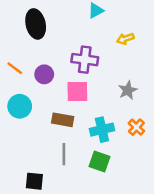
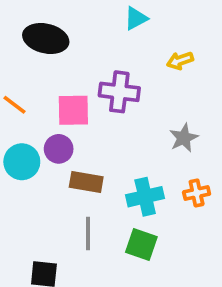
black ellipse: (36, 24) -> (46, 39), turned -64
purple circle: (44, 74) -> (59, 149), moved
pink square: (77, 92) -> (73, 110), moved
orange cross: (136, 127) -> (197, 193), turned 35

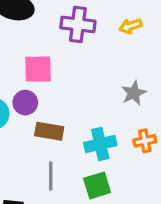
purple cross: (119, 92) -> (78, 24), moved
green square: (141, 245) -> (97, 185), turned -36

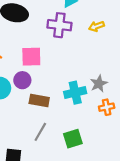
gray star: (134, 93) -> (99, 84), moved
cyan cross: (100, 144) -> (75, 93), moved
gray line: (51, 176) -> (40, 132), turned 30

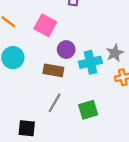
pink square: (31, 57) -> (45, 25), turned 30
purple circle: (22, 80) -> (66, 50), moved

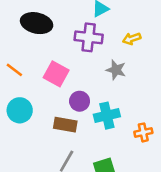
gray star: (115, 53) -> (116, 70), moved, turned -30

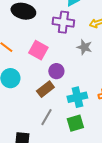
cyan cross: (107, 116) -> (77, 97), moved
brown rectangle: (65, 125) -> (45, 89), turned -48

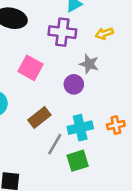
purple circle: (56, 71) -> (74, 84), moved
gray line: (46, 117) -> (55, 144), moved

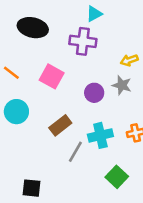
yellow arrow: (104, 33) -> (129, 60), moved
gray star: (89, 64) -> (122, 85), moved
green square: (78, 161) -> (117, 177), moved, turned -30

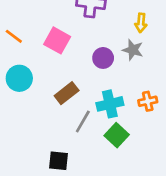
yellow arrow: (129, 60) -> (141, 23), turned -66
green square: (117, 177) -> (117, 135), moved
black square: (31, 188) -> (58, 161), moved

